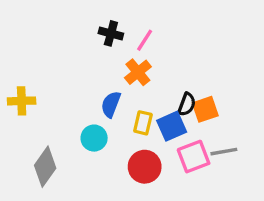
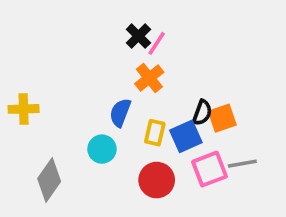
black cross: (111, 33) -> (138, 36), moved, turned 30

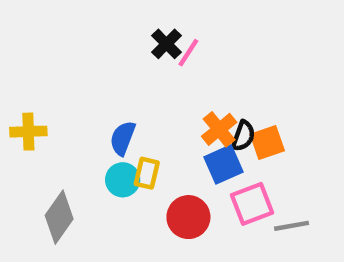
orange cross: (149, 78) -> (219, 129), moved
blue semicircle: (120, 113) -> (123, 138), moved
yellow rectangle: (155, 133) -> (147, 173), moved
gray line: (242, 164) -> (291, 226), moved

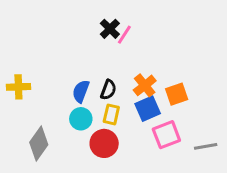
black semicircle: (243, 136) -> (108, 90), moved
yellow rectangle: (147, 173) -> (111, 114), moved
red circle: (188, 217) -> (104, 143), moved
gray line: (291, 226) -> (206, 146), moved

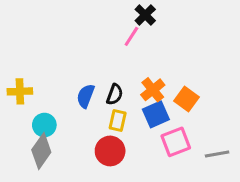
black cross: (110, 29) -> (145, 15), moved
orange square: (177, 94) -> (186, 99), turned -35
cyan circle: (81, 119) -> (44, 125), moved

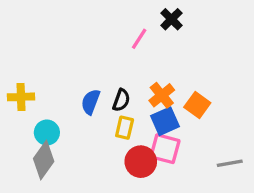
black cross: (145, 15) -> (171, 19), moved
pink square: (176, 142) -> (165, 149), moved, turned 36
red circle: (110, 151) -> (141, 162), moved

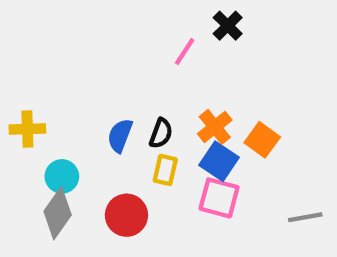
blue square: (165, 121) -> (219, 161), turned -32
red circle: (141, 162) -> (126, 215), moved

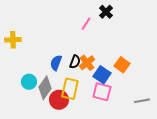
orange cross: (215, 127) -> (87, 63), moved
yellow cross: (27, 129) -> (13, 40), moved
yellow rectangle: (165, 170) -> (70, 89), moved, size x1.5
gray diamond: (58, 213) -> (45, 88), moved

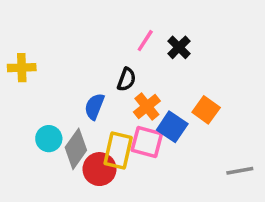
black cross: (106, 12) -> (179, 47), moved
black semicircle: (75, 62) -> (127, 79), moved
pink square: (102, 92) -> (147, 142), moved

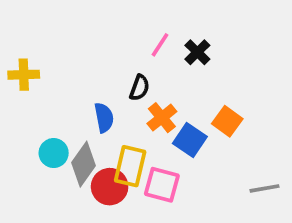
blue semicircle: (94, 106) -> (104, 118), turned 148
pink square: (147, 142) -> (162, 185), moved

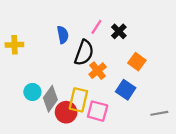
black semicircle: (139, 88) -> (84, 53), size x1.6
blue semicircle: (104, 118) -> (63, 35), moved
orange square: (227, 121) -> (137, 62), moved
blue square: (190, 140) -> (126, 90), moved

